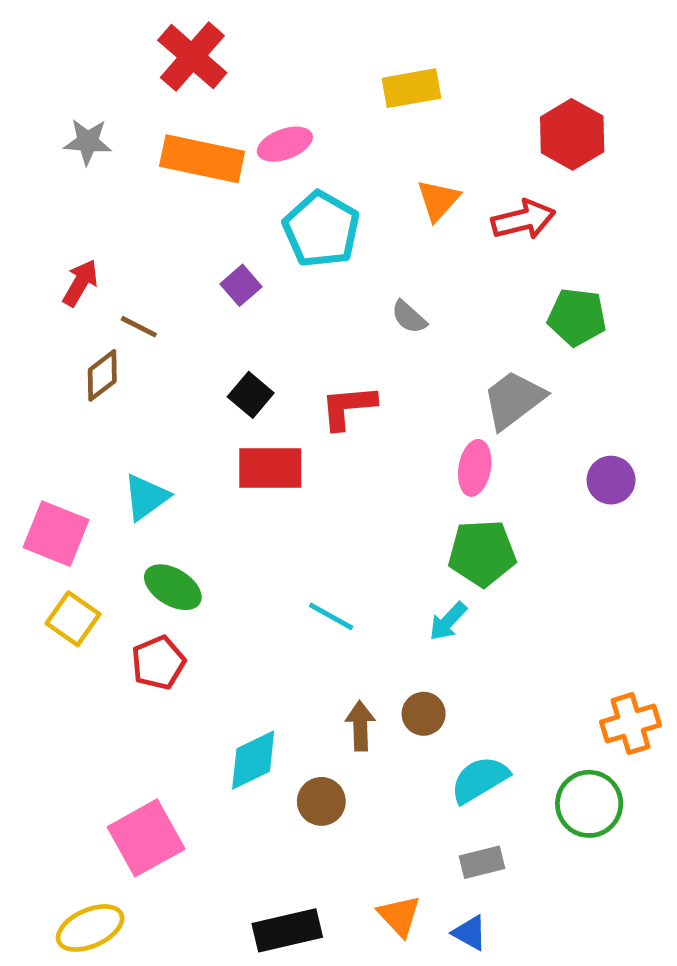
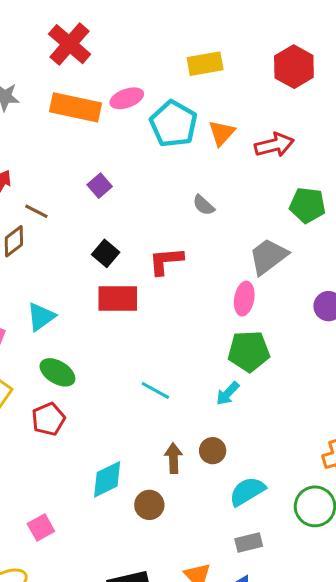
red hexagon: (572, 134) -> (294, 67), moved
cyan pentagon: (321, 229) -> (173, 124), moved
pink square: (146, 838) -> (41, 527), size x0.6

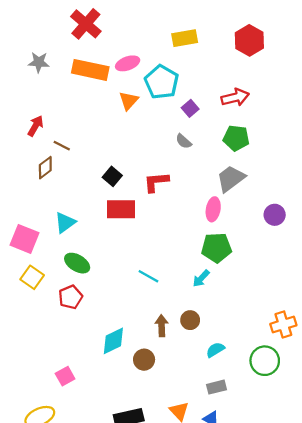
orange triangle: (222, 133) -> (129, 101), moved
purple square: (100, 186) -> (190, 108), moved
green pentagon: (307, 205) -> (236, 138), moved
cyan semicircle: (247, 491) -> (215, 350), size x0.7

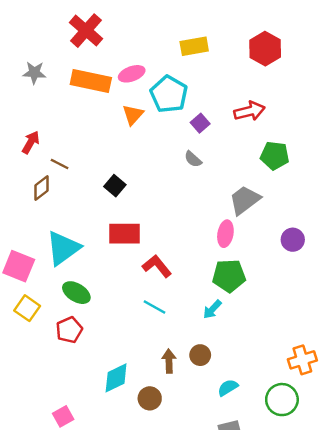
green pentagon: (236, 138) -> (275, 156), moved
black square: (112, 176) -> (115, 186), moved
red L-shape: (156, 182) -> (157, 266), moved, turned 56
cyan triangle: (65, 222) -> (63, 248), size x1.5

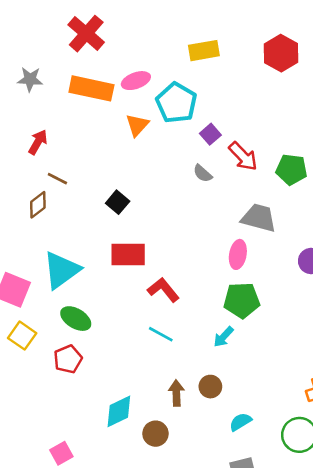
red arrow: (249, 111) -> (243, 156), moved, turned 60
red arrow: (31, 142) -> (38, 142), moved
gray trapezoid: (245, 200) -> (259, 218), turned 52

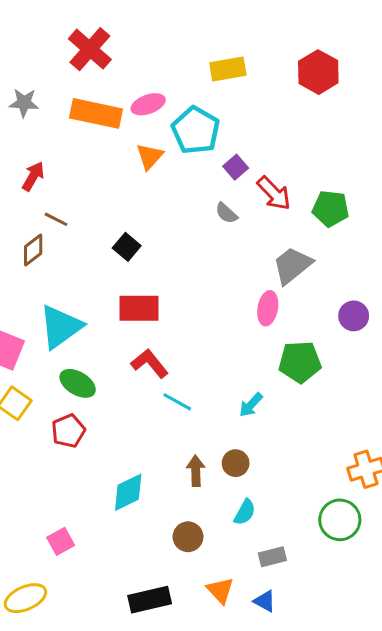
gray trapezoid: (259, 218) -> (292, 265), turned -54
red L-shape: (163, 290) -> (150, 363), moved
green pentagon: (242, 300) -> (300, 362), moved
cyan semicircle: (240, 422) -> (245, 512), moved, turned 150
brown circle: (155, 434) -> (188, 537), moved

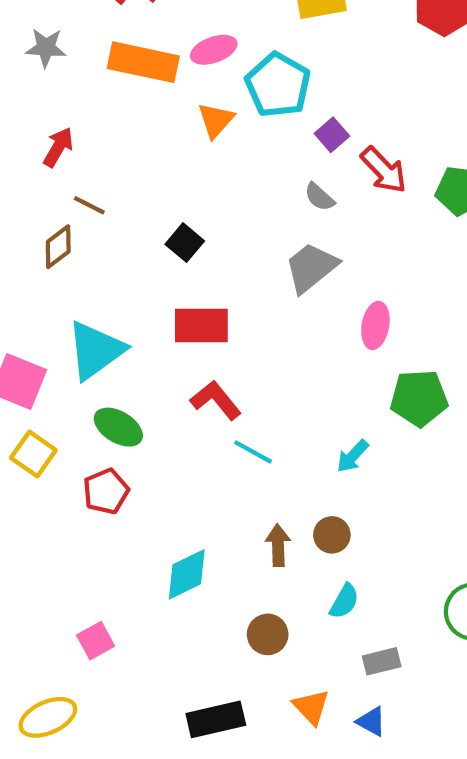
gray trapezoid: (292, 265) -> (311, 267), moved

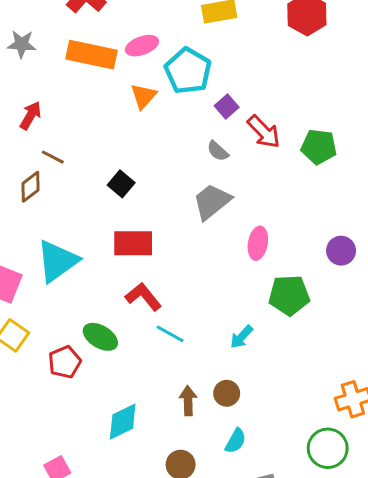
green ellipse: (118, 427) -> (100, 337), moved

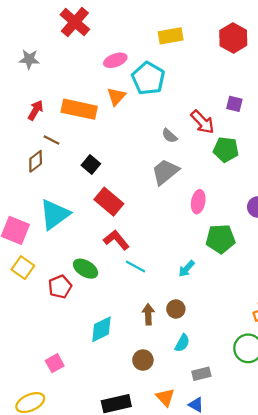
orange rectangle: (91, 55) -> (79, 109), moved
purple square: (227, 107) -> (234, 104), moved, turned -35
green pentagon: (319, 147) -> (226, 150), moved
black square: (121, 184) -> (91, 164), moved
red rectangle: (133, 243) -> (109, 202), turned 40

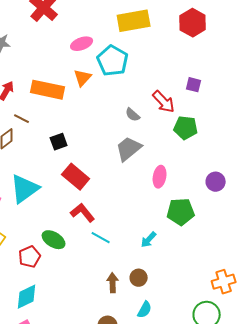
yellow rectangle: (171, 36) -> (134, 21), size x1.4
black square: (91, 164) -> (59, 142), turned 30
cyan diamond: (101, 329) -> (27, 297), moved

